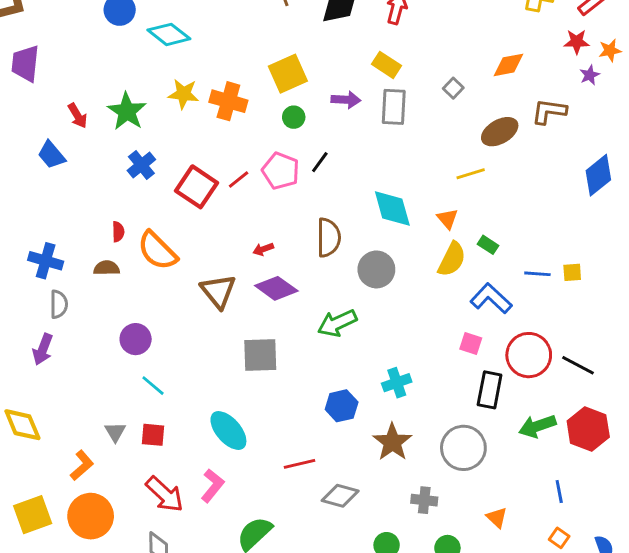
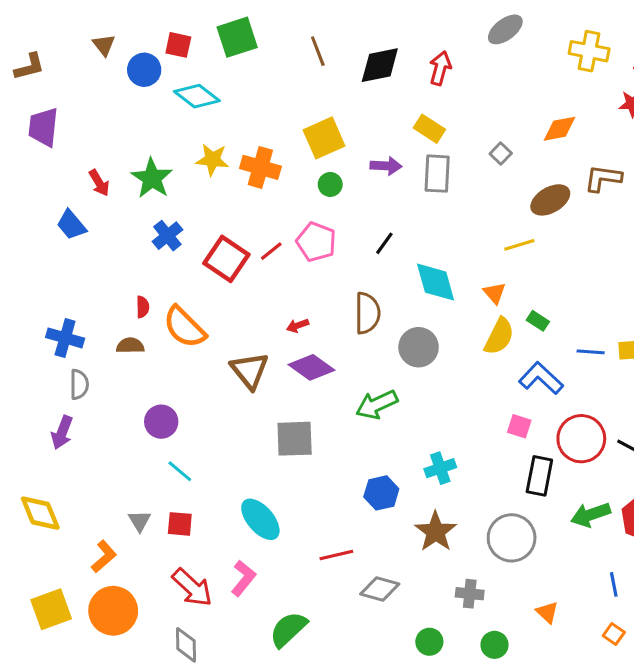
black line: (320, 162) -> (384, 243), moved

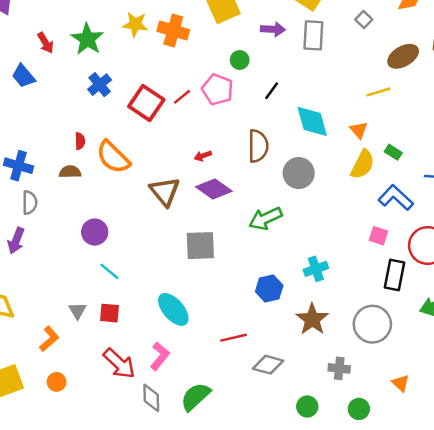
green circle: (330, 184) -> (240, 60), moved
orange circle: (113, 611) -> (57, 382), size x0.5
gray diamond: (186, 645) -> (151, 398), moved

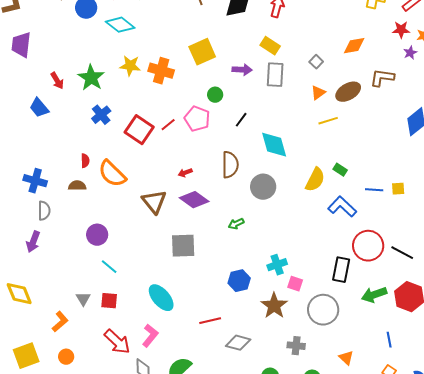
orange triangle: (359, 130) -> (318, 93), moved, turned 35
green arrow: (265, 218) -> (236, 224), size x0.6
pink square: (379, 236) -> (295, 284), moved

